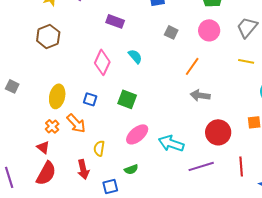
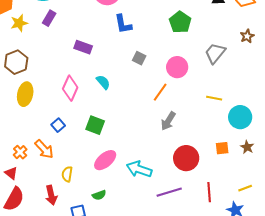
pink circle: (209, 30) -> (177, 67), moved
yellow line: (246, 61) -> (214, 98), moved
gray arrow: (200, 95) -> (168, 121), turned -66
yellow ellipse: (57, 96) -> (25, 94), moved
blue square: (90, 99) -> (58, 125), turned 32

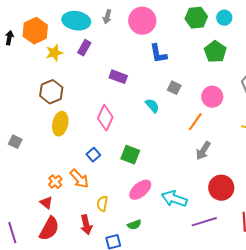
cyan semicircle: (103, 82) -> (152, 106), moved

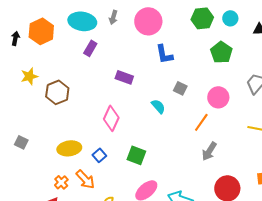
yellow star: (54, 53) -> (29, 76), moved
yellow ellipse: (60, 124) -> (69, 148), moved, turned 70

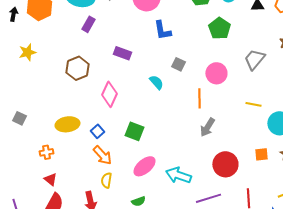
brown hexagon: (57, 92) -> (77, 68), moved
orange line: (201, 122) -> (199, 98), turned -36
orange arrow: (85, 179) -> (102, 155), moved
orange cross: (61, 182) -> (46, 152), moved, turned 32

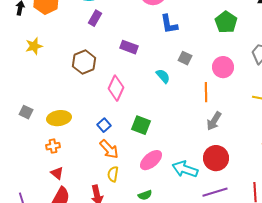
yellow ellipse: (67, 124) -> (59, 118), moved
red circle: (225, 164) -> (216, 158), moved

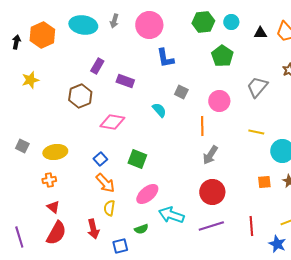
purple rectangle: (95, 18) -> (97, 66), moved
pink diamond: (116, 88) -> (112, 122), turned 75
cyan arrow: (185, 169) -> (171, 215), moved

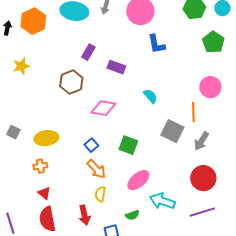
gray square: (181, 92) -> (172, 131), moved, size x1.6
red semicircle: (56, 233) -> (47, 219), turned 140

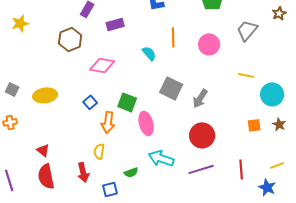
purple rectangle: (116, 67) -> (115, 24), turned -36
orange line: (193, 112) -> (173, 37), moved
orange cross: (40, 166) -> (10, 122), moved
orange arrow: (96, 169) -> (108, 122), moved, turned 50
pink ellipse: (138, 180) -> (146, 123), moved, turned -65

